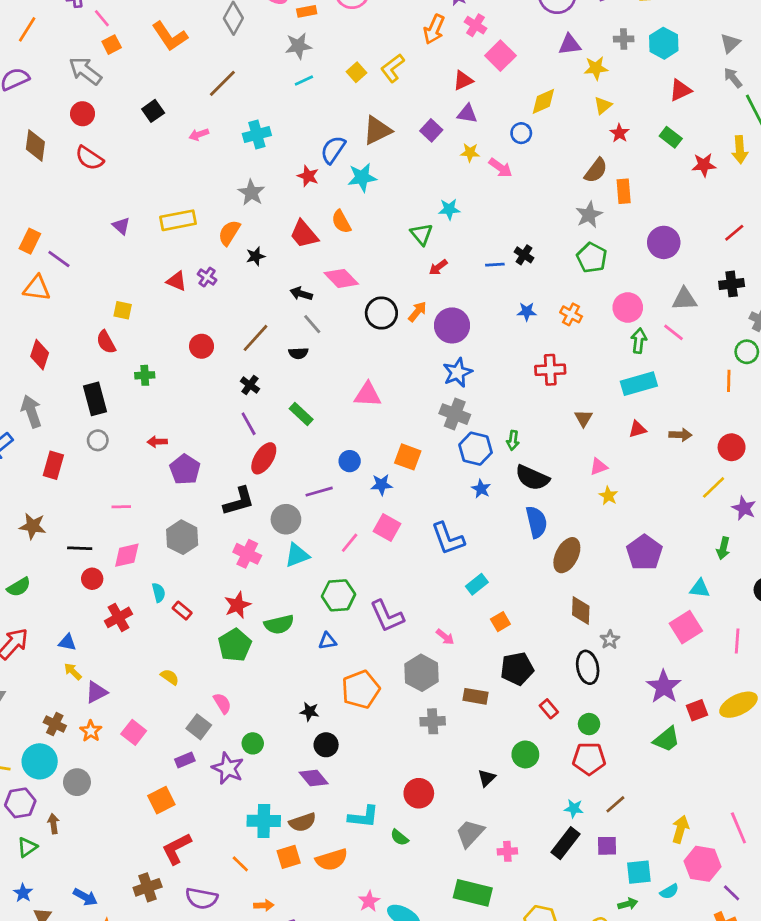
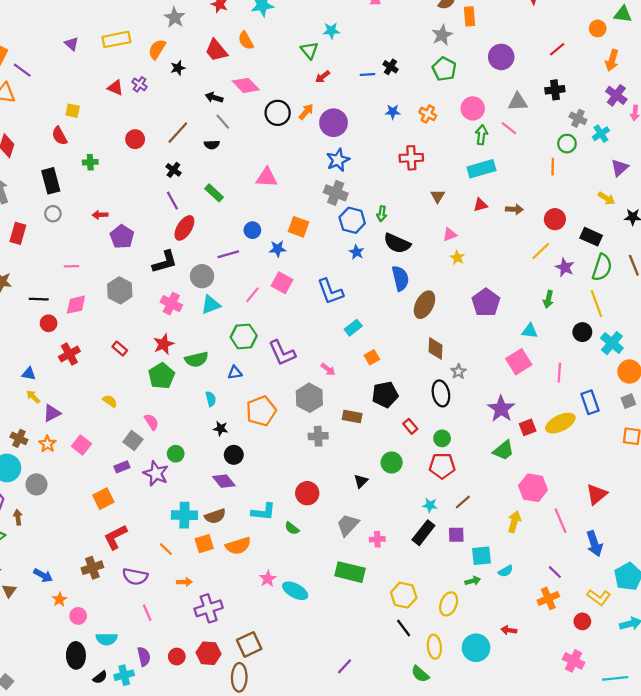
cyan semicircle: (159, 593) -> (211, 399), moved
pink hexagon: (702, 864) -> (533, 488), moved

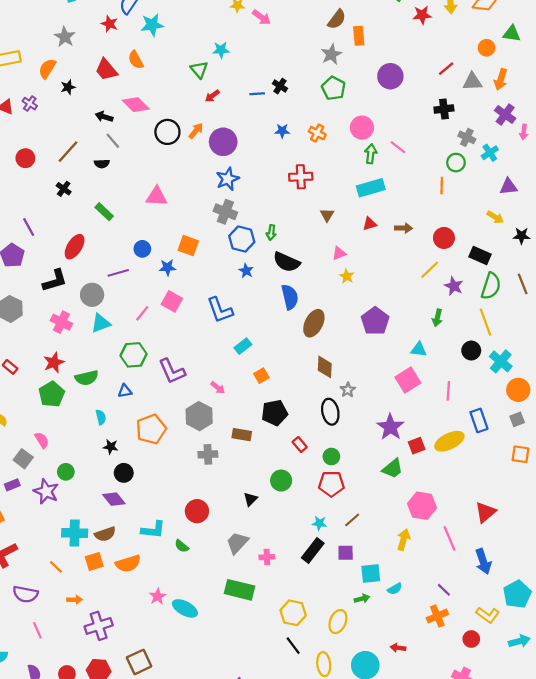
gray triangle: (518, 102) -> (472, 82), moved
purple triangle: (620, 168) -> (508, 187), turned 36
purple line: (172, 201) -> (29, 227), moved

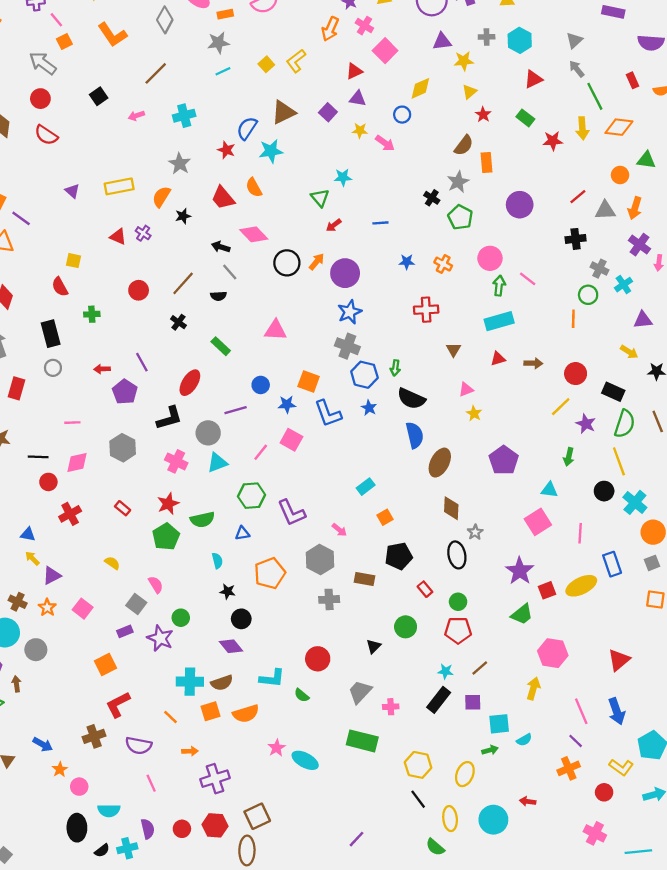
black cross: (280, 86) -> (432, 198), moved
blue L-shape: (220, 310) -> (328, 413), moved
pink line: (449, 538) -> (581, 711), moved

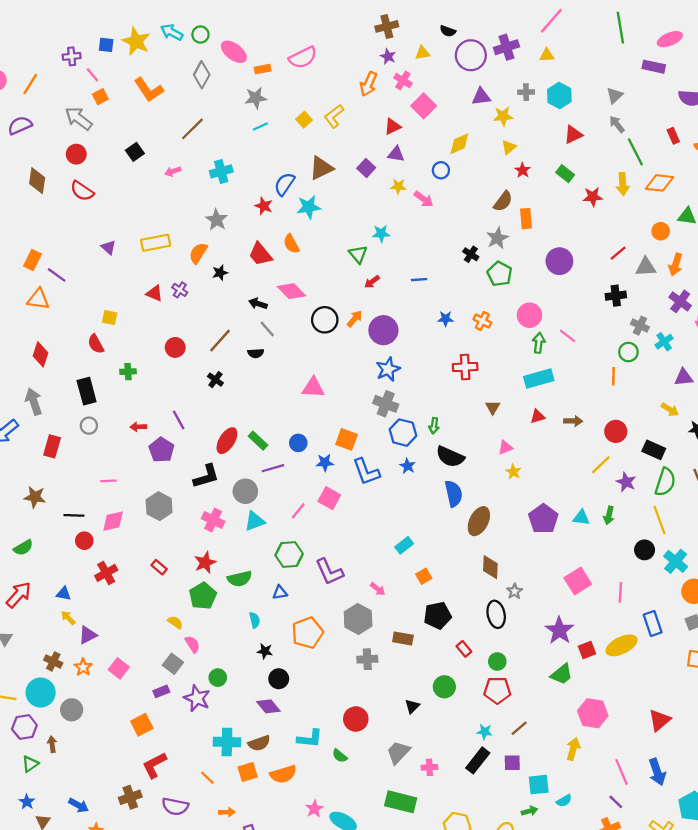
green rectangle: (221, 346) -> (258, 441), moved
cyan triangle: (549, 490) -> (581, 518), moved
yellow semicircle: (112, 563) -> (175, 622), moved

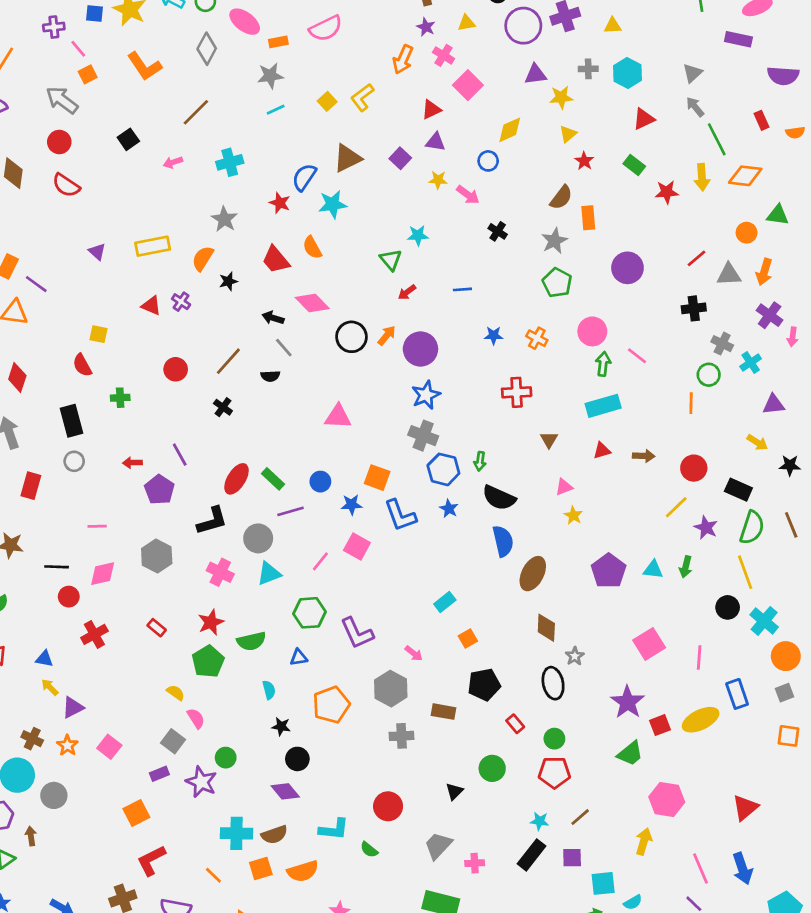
black cross: (471, 254) -> (498, 231), moved

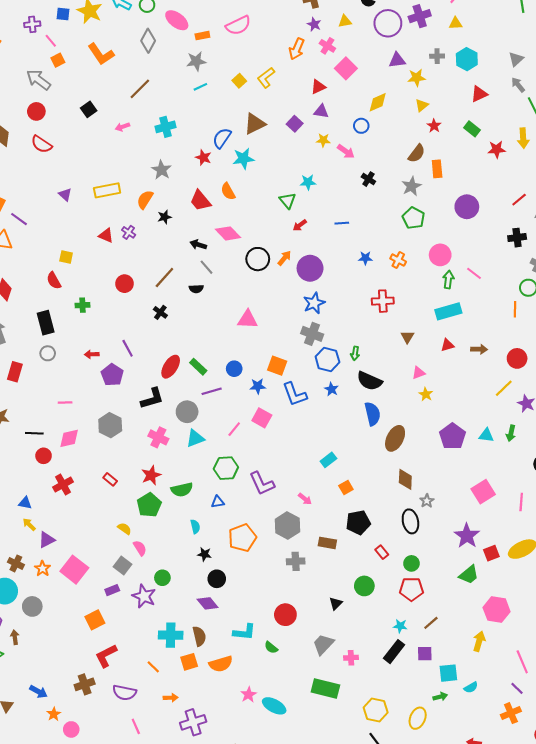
pink square: (109, 747) -> (74, 570), size x1.5
brown semicircle: (274, 835) -> (199, 636), turned -84

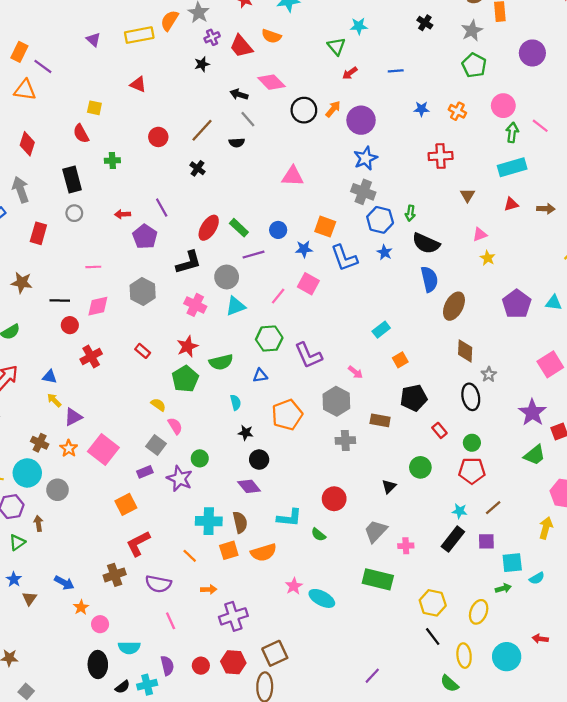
orange semicircle: (228, 191) -> (271, 36), turned -42
orange semicircle: (145, 200) -> (169, 20), moved
purple cross: (129, 232) -> (212, 37), moved, turned 32

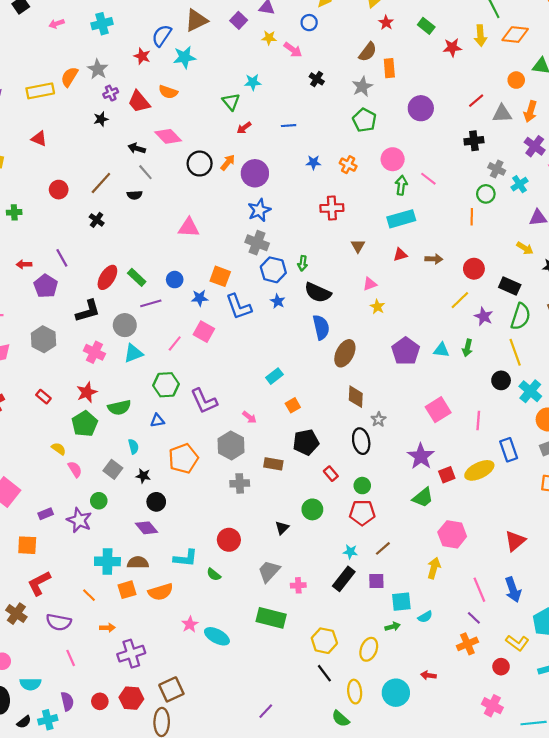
gray square: (156, 445) -> (113, 469), moved
orange square: (126, 504) -> (27, 545), turned 30
brown semicircle: (240, 522) -> (138, 563), turned -78
brown cross: (115, 575) -> (16, 614), turned -36

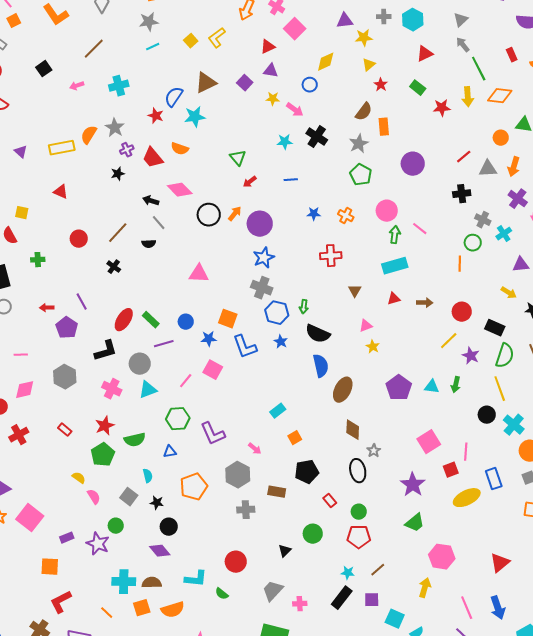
black cross: (317, 79) -> (317, 137), size x1.5
cyan star: (253, 82) -> (285, 142), moved
red square: (447, 475) -> (451, 470), moved
cyan square: (401, 602) -> (395, 619), turned 30

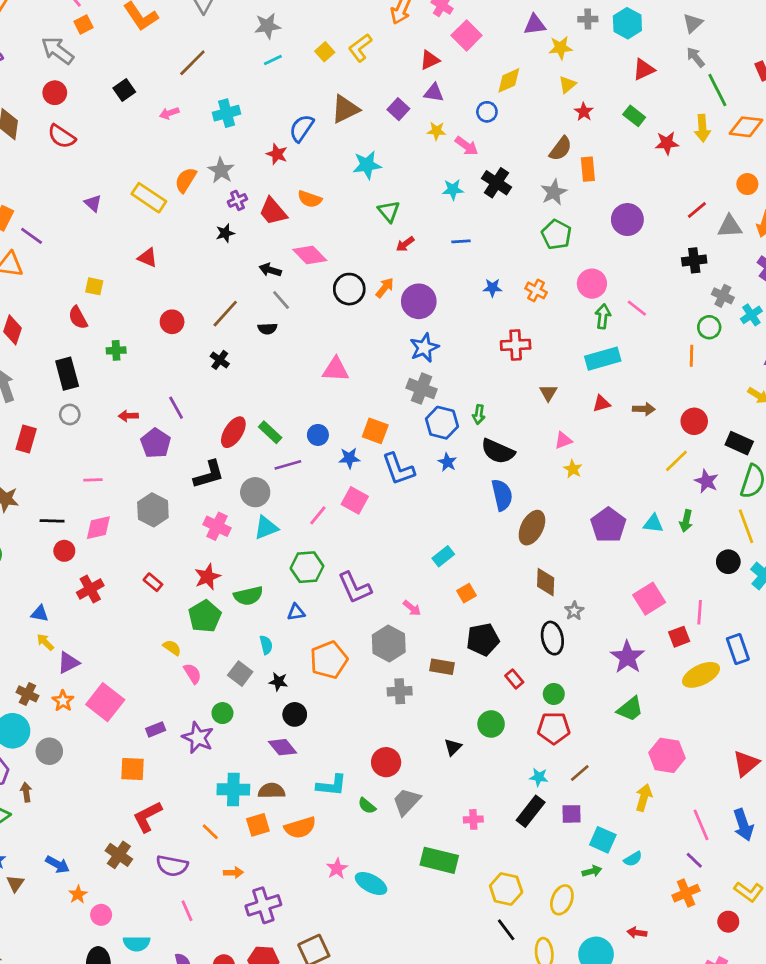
cyan star: (195, 117) -> (367, 165), moved
yellow rectangle: (62, 148) -> (149, 198), turned 45
gray trapezoid: (273, 591) -> (407, 802), moved

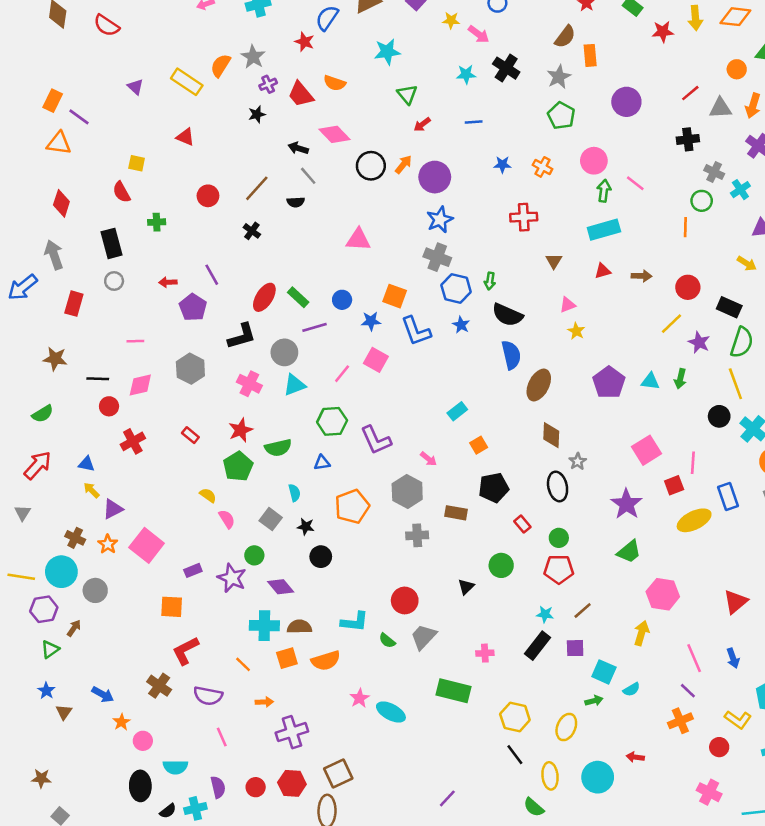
purple diamond: (282, 747) -> (281, 587), moved
brown arrow: (26, 792) -> (74, 628), turned 42
blue arrow: (743, 825) -> (733, 658), size x0.7

